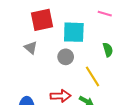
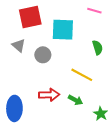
gray circle: (66, 57) -> (43, 55), moved
yellow line: (92, 76) -> (82, 75), turned -30

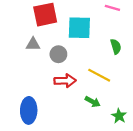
gray triangle: (19, 45) -> (33, 44), turned -40
red arrow: (49, 95) -> (65, 81), moved

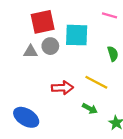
gray circle: (58, 54) -> (50, 46), moved
blue ellipse: (29, 110) -> (26, 117), turned -60

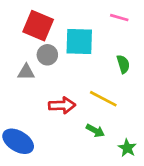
red square: (43, 22) -> (38, 26), turned 35
gray triangle: (31, 52) -> (26, 72), moved

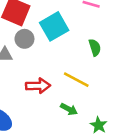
cyan square: (79, 42) -> (54, 26), turned -32

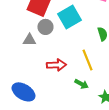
yellow line: (76, 80) -> (87, 60), turned 40

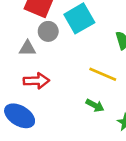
yellow line: (87, 60) -> (103, 74), turned -45
red arrow: (56, 65) -> (36, 81), moved

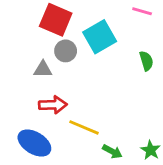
yellow line: (103, 74) -> (84, 127), moved
green arrow: (95, 105) -> (112, 152), moved

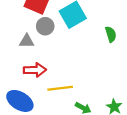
yellow line: (84, 127) -> (60, 88), turned -30

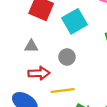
gray circle: (45, 26) -> (67, 57), moved

